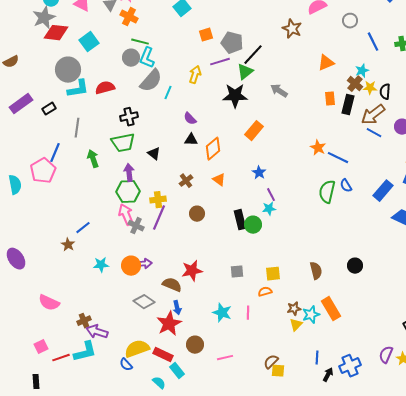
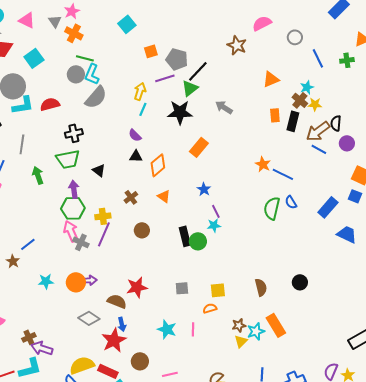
black semicircle: (385, 92) -> (336, 123), moved
cyan line: (168, 93) -> (143, 109), moved

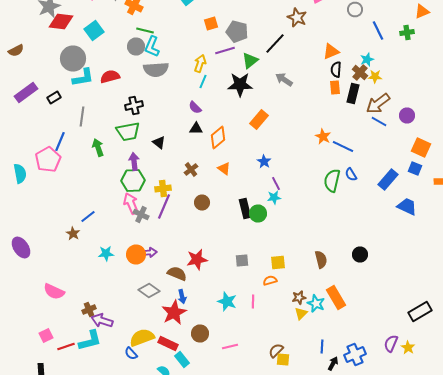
black line: (198, 71) -> (275, 44), moved
gray semicircle: (96, 97) -> (156, 70), turned 45
black semicircle: (336, 123) -> (336, 70), moved
cyan star: (256, 331) -> (316, 304), turned -30

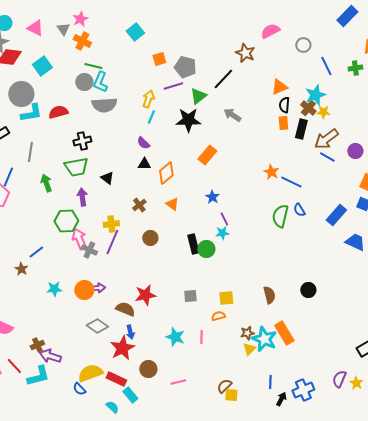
cyan star: (367, 60) -> (315, 95), size x1.5
green hexagon: (133, 180) -> (66, 221), moved
cyan star: (316, 304) -> (264, 339), size x1.4
red line: (66, 346) -> (14, 366), moved, turned 66

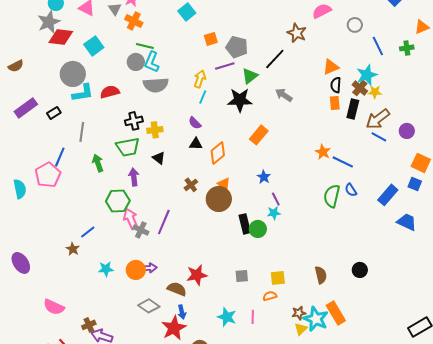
yellow cross: (111, 224) -> (155, 130), moved
brown circle: (150, 238) -> (219, 199), moved, size x1.6

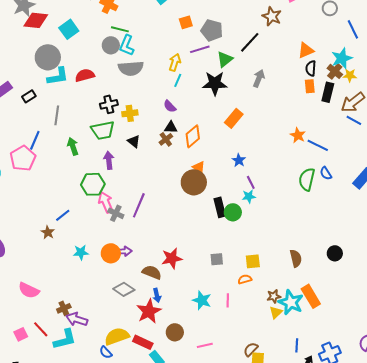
gray arrow: (284, 95) -> (259, 78), turned 78
brown cross: (191, 185) -> (166, 139), moved

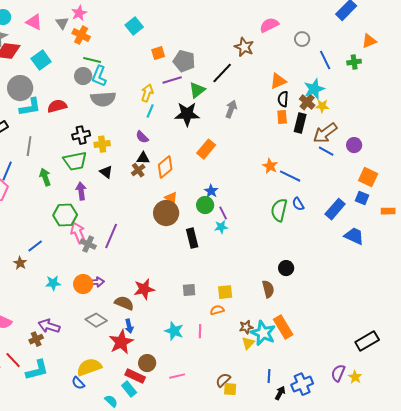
green circle: (233, 212) -> (205, 205), moved
black circle: (335, 253) -> (286, 268), moved
purple arrow: (77, 319) -> (49, 326), moved
red rectangle: (143, 342) -> (135, 376), moved

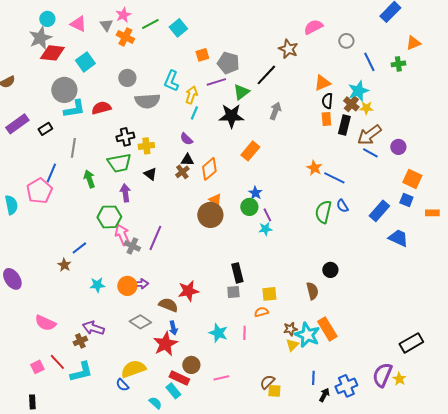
green line: (92, 60) -> (150, 24), moved, turned -42
cyan L-shape: (99, 76) -> (171, 81), moved
black rectangle: (192, 238) -> (237, 273), moved
purple semicircle: (338, 373) -> (382, 375), size x1.4

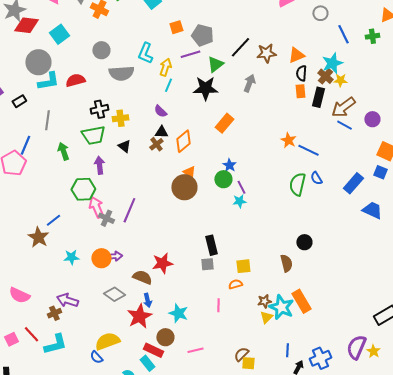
brown star: (288, 49) -> (266, 53), moved, turned -30
brown star: (64, 265) -> (38, 237), size x1.5
cyan star: (218, 333) -> (178, 313), moved

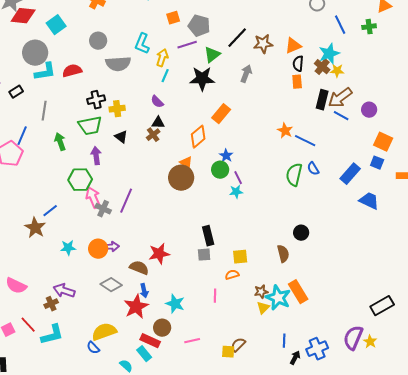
black rectangle: (318, 97) -> (322, 100), moved
orange diamond: (183, 141) -> (198, 137), moved
yellow square: (248, 363) -> (228, 352), moved

